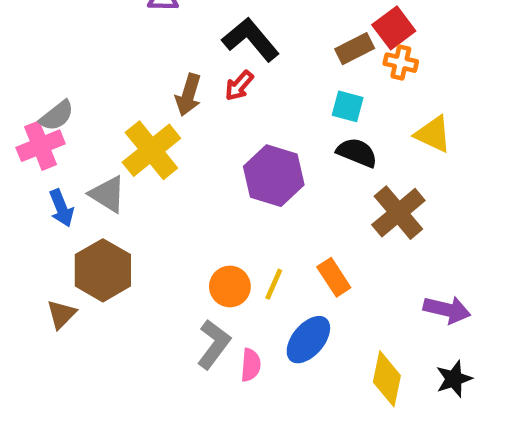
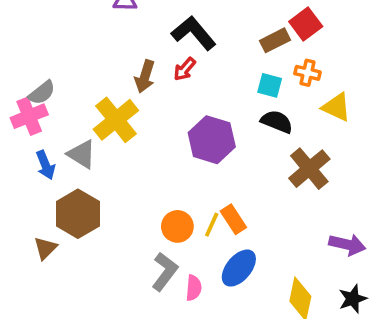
orange cross: (401, 63) -> (308, 73), moved
orange rectangle: (334, 277) -> (233, 219), moved

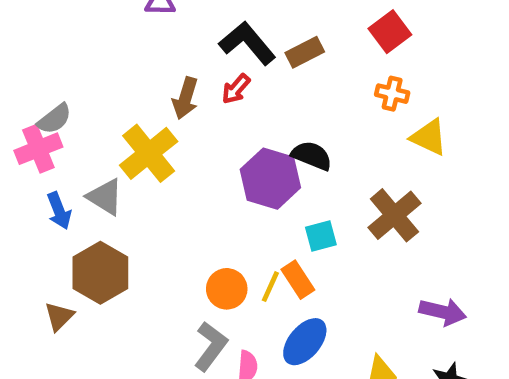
brown rectangle: (275, 40) -> (305, 52), moved
cyan square: (270, 85) -> (321, 236), moved, turned -30
black semicircle: (277, 122) -> (312, 156), moved

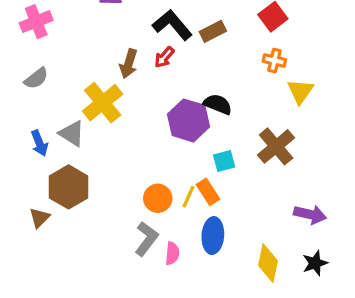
yellow triangle: (429, 137) -> (300, 91), turned 40
pink cross: (38, 149) -> (36, 22), moved
blue ellipse: (305, 342) -> (213, 236), turned -36

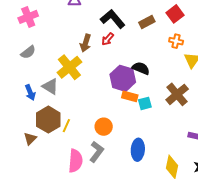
brown rectangle: (213, 31) -> (147, 22), moved
orange rectangle: (208, 192) -> (130, 96), moved, turned -42
yellow line: (189, 197) -> (66, 126), moved
pink semicircle: (172, 253) -> (75, 161), moved, size x1.6

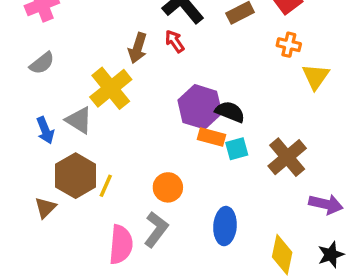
red arrow: (108, 39) -> (175, 41), turned 104
black semicircle: (141, 68) -> (230, 112), moved
brown cross: (177, 94) -> (287, 157), moved

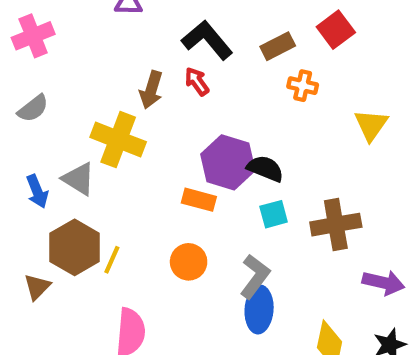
orange cross: (289, 45) -> (303, 86), moved
yellow cross: (111, 88) -> (118, 140), turned -30
orange rectangle: (212, 137) -> (199, 200), moved
brown cross: (287, 157) -> (336, 225), turned 30
gray L-shape: (156, 229) -> (255, 276), moved

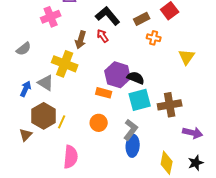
pink cross: (33, 36) -> (51, 17), moved
blue arrow: (37, 191) -> (26, 89), turned -133
cyan square: (274, 214) -> (140, 100), size x1.6

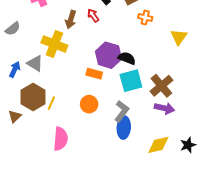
brown cross: (170, 105) -> (161, 86), turned -30
purple arrow: (193, 133) -> (165, 108), moved
yellow diamond: (167, 163) -> (158, 145), turned 65

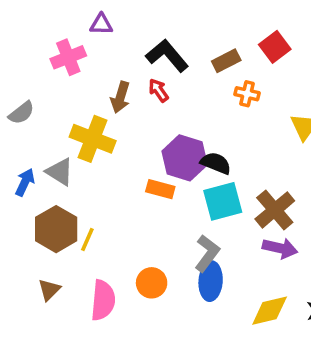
orange circle: (89, 104) -> (152, 283), moved
brown triangle: (15, 116) -> (49, 290), moved

